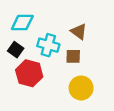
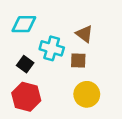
black square: (16, 50) -> (25, 64), moved
red hexagon: (29, 73) -> (26, 97), moved

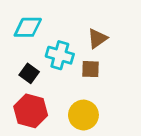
brown triangle: (84, 34) -> (97, 38), turned 48
yellow circle: (87, 94) -> (83, 115), moved

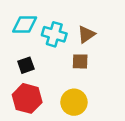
cyan cross: (60, 55) -> (54, 34), moved
black square: (29, 73) -> (26, 65), turned 35

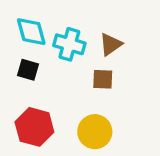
cyan diamond: (25, 24) -> (31, 32), turned 75
black square: (26, 65) -> (28, 70), moved, turned 35

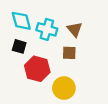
brown triangle: (111, 44) -> (75, 29), turned -35
red hexagon: (34, 127) -> (37, 69), moved

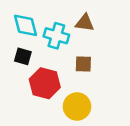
brown triangle: (75, 29) -> (85, 23), moved, turned -42

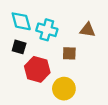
brown triangle: (85, 23) -> (87, 30), moved

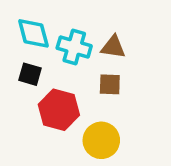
brown triangle: (87, 30) -> (113, 47), moved

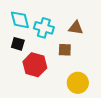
brown triangle: (113, 47) -> (76, 28), moved
yellow circle: (101, 140) -> (78, 83), moved

